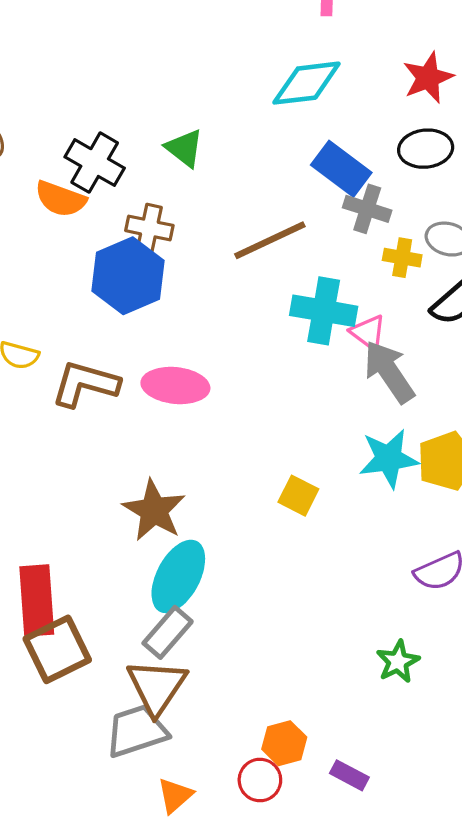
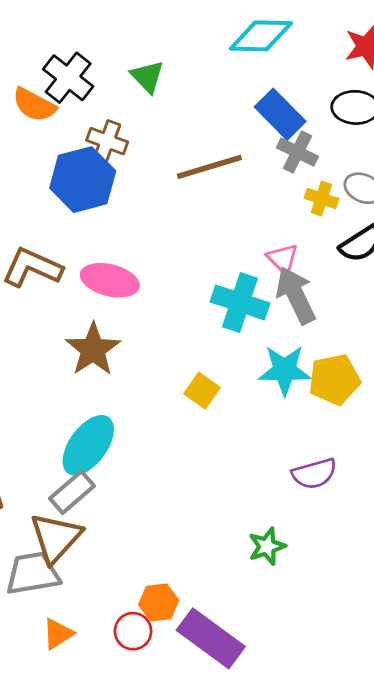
cyan cross: (324, 311) -> (240, 302), moved
brown star: (154, 510) -> (93, 349), moved
purple rectangle: (349, 775) -> (211, 638), size x2.0

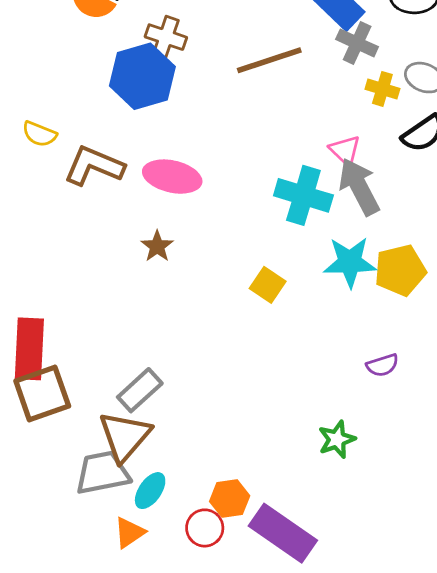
brown star: (93, 349) -> (157, 246), size x0.6
cyan ellipse: (88, 445) -> (150, 491), moved, size x0.6
purple semicircle: (314, 474) -> (382, 365), size x0.7

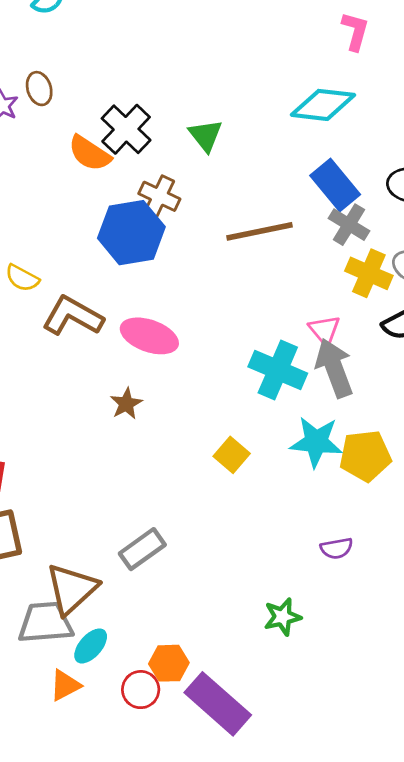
yellow cross: (382, 89) -> (369, 273), size x1.4
gray rectangle: (140, 390) -> (142, 549), moved

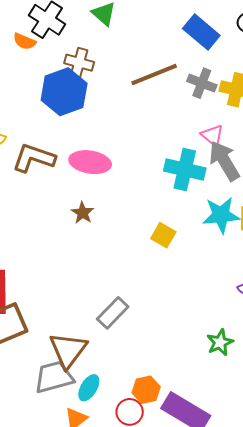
orange semicircle: (90, 153) -> (24, 41), size x0.7
gray cross: (349, 225) -> (202, 83), moved

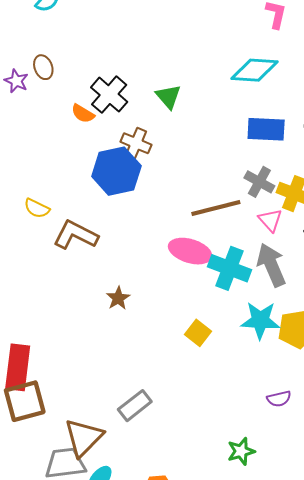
blue rectangle: (201, 32) -> (266, 129), turned -45
brown line: (154, 74) -> (216, 208), moved
pink triangle: (213, 135) -> (270, 220), moved
pink ellipse: (90, 162) -> (190, 251), moved

